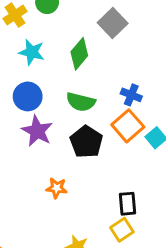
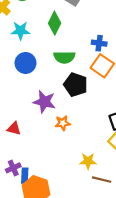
purple star: (37, 131) -> (44, 102), moved

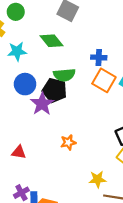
green diamond: (55, 23) -> (51, 41), turned -60
black pentagon: (76, 85) -> (55, 90), moved
purple star: (44, 102) -> (42, 104), moved, turned 30

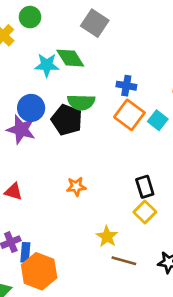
cyan star: (17, 51) -> (47, 65), moved
purple star: (42, 104) -> (21, 130), moved, turned -30
yellow star: (98, 179) -> (107, 237), turned 30

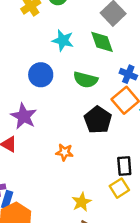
green diamond: (70, 58) -> (102, 42), moved
black pentagon: (67, 120) -> (98, 120), moved
purple star: (21, 130) -> (24, 116), moved

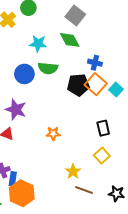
green semicircle: (86, 80) -> (48, 68), moved
black pentagon: (98, 120) -> (78, 85), moved, turned -30
black rectangle: (124, 166) -> (103, 128), moved

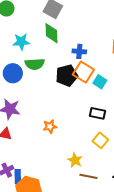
green diamond: (70, 40) -> (51, 33), turned 35
cyan square: (116, 90) -> (100, 82), moved
black rectangle: (103, 128) -> (97, 113), turned -56

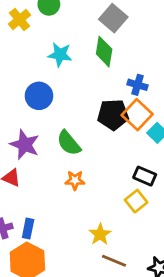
green semicircle: (35, 64) -> (69, 143), moved, turned 42
yellow square: (100, 140) -> (136, 201), moved
blue rectangle: (18, 177) -> (28, 229), moved

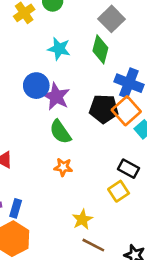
blue cross: (138, 85) -> (129, 83), size x1.5
purple star: (25, 145) -> (56, 96), moved

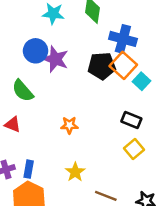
green semicircle: (60, 132) -> (23, 91), moved
yellow square: (119, 191) -> (134, 149), moved
yellow star: (82, 219) -> (75, 172), moved

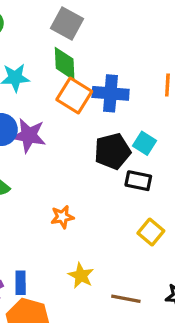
orange square: (123, 65) -> (74, 95), moved
black pentagon: (102, 66) -> (112, 151), moved
black rectangle: (131, 120) -> (138, 181), moved

